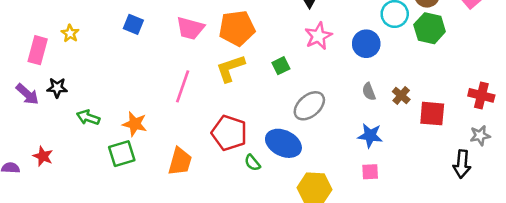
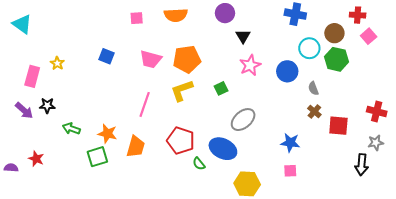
gray semicircle: (369, 92) -> (313, 88), moved
orange trapezoid: (180, 161) -> (136, 147), moved

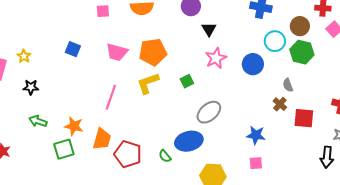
gray semicircle: (313, 88) -> (288, 85), moved
black star: (47, 105) -> (31, 87), moved
red pentagon: (181, 141) -> (128, 154), moved
blue ellipse: (223, 149) -> (189, 141), turned -40

